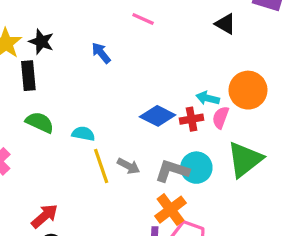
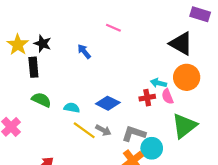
black triangle: (225, 24) -> (181, 44), moved, size x1.6
blue diamond: (158, 116) -> (108, 103), moved
pink semicircle: (221, 118) -> (167, 96), turned -42
yellow line: (101, 166) -> (84, 130), turned -35
cyan circle: (196, 168) -> (152, 148), moved

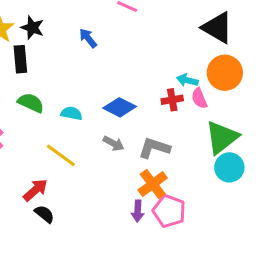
yellow line: (84, 130) -> (61, 155), moved
cyan circle: (152, 148) -> (229, 167), moved

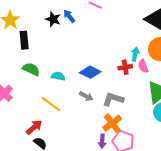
black star: (32, 28) -> (53, 19), moved
blue arrow: (88, 38) -> (69, 16), moved
cyan arrow: (187, 80) -> (135, 54), turned 88

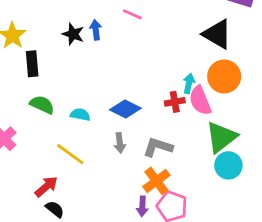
blue arrow: (69, 16) -> (96, 30), turned 32
pink semicircle: (143, 66) -> (200, 100), size x1.5
gray arrow: (86, 96) -> (120, 143), turned 56

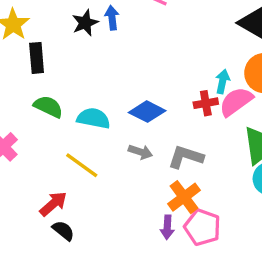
black star: (73, 34) -> (85, 23), turned 30
pink semicircle: (200, 100) -> (236, 102), turned 76
cyan semicircle: (80, 115) -> (94, 118), size x1.4
gray arrow: (120, 143) -> (140, 152), turned -66

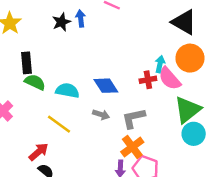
black rectangle: (37, 58) -> (27, 63), moved
pink semicircle: (236, 102) -> (170, 79), turned -95
blue diamond: (147, 112) -> (106, 86), turned 30
gray L-shape: (186, 157) -> (134, 118), turned -30

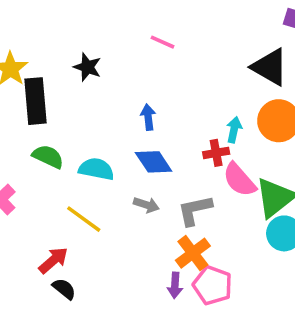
blue arrow: (81, 18) -> (148, 117), moved
black star: (61, 22) -> (87, 67), turned -30
black rectangle: (27, 63) -> (35, 101), moved, size x1.4
pink semicircle: (170, 79) -> (239, 180), moved

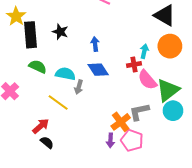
black star: (87, 67) -> (60, 32), moved
gray arrow: (146, 205) -> (79, 87), moved, turned 88
gray L-shape: (195, 210) -> (139, 112), moved

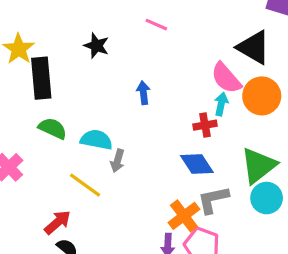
black star: (60, 32) -> (96, 46), moved
blue diamond: (98, 70) -> (197, 164), moved
pink semicircle: (147, 80) -> (226, 78), moved

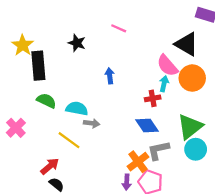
gray arrow: (117, 161) -> (92, 123), turned -98

